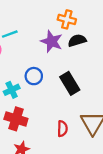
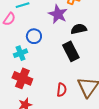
black semicircle: (77, 40) -> (79, 29), moved
blue circle: (34, 76) -> (34, 36), moved

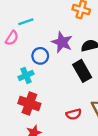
purple star: (58, 14) -> (62, 42), moved
red semicircle: (62, 90) -> (74, 114), turned 72

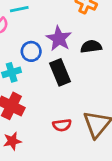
black rectangle: (82, 71) -> (60, 72), moved

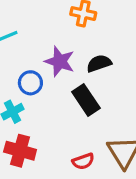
black rectangle: (60, 72) -> (86, 100), moved

